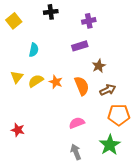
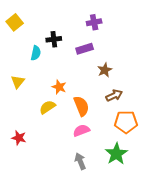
black cross: (51, 12) -> (54, 39), moved
yellow semicircle: (36, 81) -> (47, 107), moved
orange semicircle: (82, 86) -> (81, 106), moved

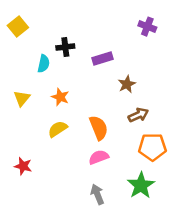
purple cross: (94, 22) -> (147, 27), moved, turned 32
orange star: (59, 87) -> (60, 97), moved

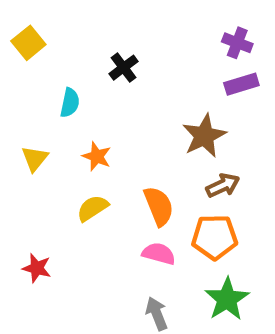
black cross: (65, 47) -> (124, 68), moved, turned -30
purple rectangle: (102, 59) -> (241, 84), moved
brown star: (127, 84) -> (204, 136), size x1.5
orange pentagon: (152, 147) -> (215, 237), moved
pink semicircle: (99, 157) -> (159, 254), turned 36

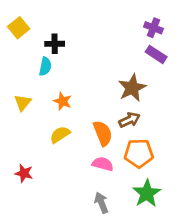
black cross: (124, 68) -> (55, 44), moved, turned 36
purple rectangle: (241, 84) -> (156, 54), turned 50
brown arrow: (223, 185) -> (129, 120), moved

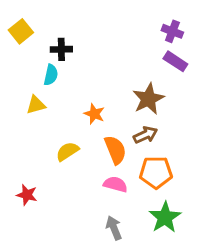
orange star: (63, 101) -> (94, 114), moved
yellow triangle: (23, 103) -> (36, 105), moved, turned 36

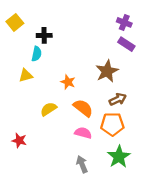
brown arrow: (145, 135) -> (118, 99), moved
orange semicircle: (115, 150) -> (83, 108), turned -30

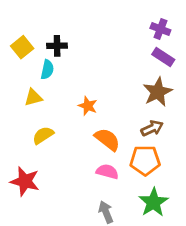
yellow square: (15, 22) -> (22, 47), moved
brown star: (107, 71) -> (158, 92), moved
yellow semicircle: (48, 109) -> (43, 135), moved
red star: (19, 140) -> (25, 181), size x1.5

